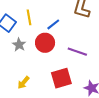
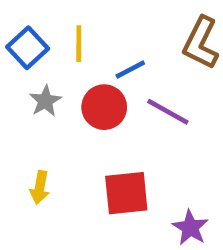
purple line: (77, 52) -> (168, 112), moved
yellow arrow: (23, 83) -> (40, 188), turned -40

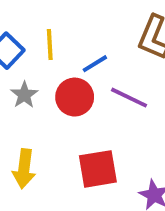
yellow arrow: (40, 188) -> (24, 169), size x1.4

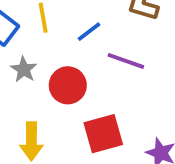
red circle: (75, 97) -> (68, 85), moved

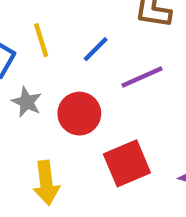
purple line: (126, 61) -> (142, 77), turned -36

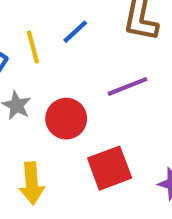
blue line: (96, 49) -> (75, 32), moved

